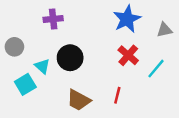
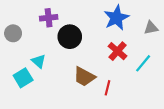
gray circle: (14, 47) -> (13, 33), moved
black circle: (70, 58) -> (70, 37), moved
brown trapezoid: (79, 100) -> (84, 77), moved

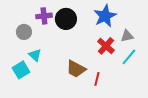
gray triangle: (151, 28) -> (127, 36), moved
gray circle: (13, 33) -> (24, 32), moved
black circle: (70, 37) -> (66, 19), moved

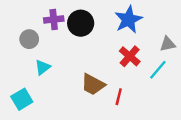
gray triangle: (127, 36) -> (168, 44), moved
cyan triangle: (35, 55) -> (43, 67), turned 40
cyan square: (21, 70) -> (22, 99), moved

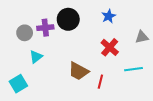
purple cross: (54, 19) -> (45, 28), moved
blue star: (128, 19) -> (109, 16), size x0.6
cyan line: (158, 70) -> (134, 69), moved, turned 42

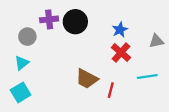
blue star: (109, 16) -> (120, 30), moved
purple cross: (45, 28) -> (49, 19), moved
cyan triangle: (36, 57) -> (22, 63), moved

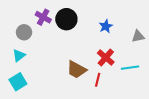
purple cross: (49, 19) -> (43, 17), turned 35
red cross: (121, 53) -> (106, 58), moved

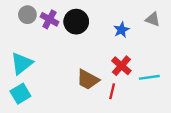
gray circle: (24, 32) -> (27, 15), moved
gray triangle: (138, 36) -> (153, 19), moved, turned 32
cyan triangle: (19, 56) -> (22, 63), size x1.5

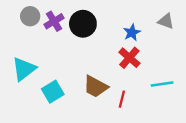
purple cross: (49, 19) -> (54, 21), turned 30
red cross: (121, 66) -> (129, 58), moved
cyan square: (20, 94) -> (53, 92), moved

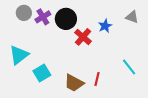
red cross: (129, 58) -> (83, 37), moved
cyan line: (162, 84) -> (129, 67), turned 60
brown trapezoid: (95, 87) -> (74, 83), moved

